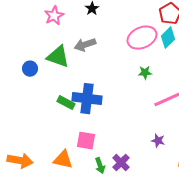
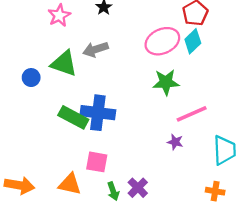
green star: (145, 73) -> (166, 82), size x1.6
green rectangle: (66, 103) -> (73, 117), size x1.4
purple star: (158, 141) -> (175, 142), moved

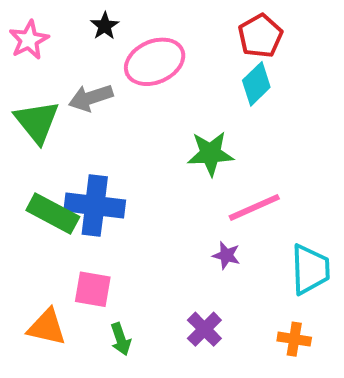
pink ellipse: (162, 41) -> (155, 62), moved
green triangle: (64, 63) -> (37, 122), turned 32
purple cross: (138, 188) -> (204, 329), moved

